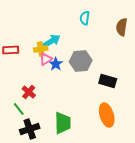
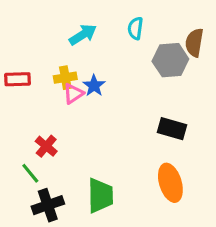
cyan arrow: (52, 41) -> (83, 35), moved
gray hexagon: (81, 61) -> (170, 60), moved
blue star: (56, 64) -> (94, 86), moved

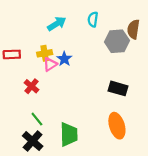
red cross: (46, 146) -> (31, 86), moved
green line: (30, 173) -> (37, 119), moved
black cross: (48, 205) -> (33, 141), turned -30

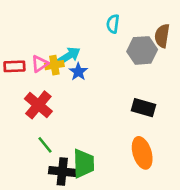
cyan arrow: (57, 24) -> (69, 56), moved
pink triangle: (50, 64) -> (40, 64), moved
red cross: (31, 86) -> (38, 105), size x1.5
black cross: (33, 141) -> (62, 172), moved, turned -35

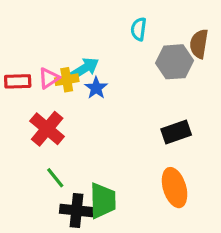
black rectangle: (143, 108) -> (176, 132), turned -35

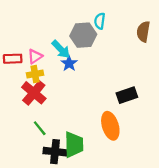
gray hexagon: (175, 62) -> (83, 35), moved
cyan arrow: (85, 68) -> (61, 49), turned 78
yellow cross: (67, 80) -> (35, 74), moved
orange ellipse: (175, 188) -> (110, 126), moved

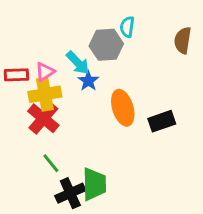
yellow cross: (35, 74) -> (45, 94), size x1.5
orange ellipse: (110, 126) -> (123, 108), moved
black cross: (55, 152) -> (70, 193), turned -30

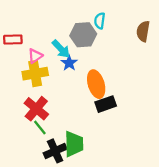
red rectangle: (16, 75) -> (13, 40), moved
red cross: (43, 118) -> (36, 109), moved
black rectangle: (162, 121) -> (106, 104), moved

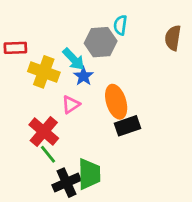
pink triangle: (35, 56) -> (71, 105), moved
yellow cross: (35, 74) -> (44, 72), moved, turned 30

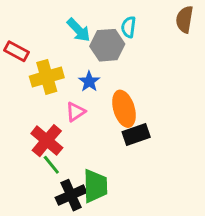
brown semicircle: (173, 38) -> (185, 19), moved
red rectangle: (15, 48) -> (17, 51), turned 30
cyan arrow: (74, 59) -> (79, 30), moved
yellow cross: (44, 72) -> (47, 77), turned -36

